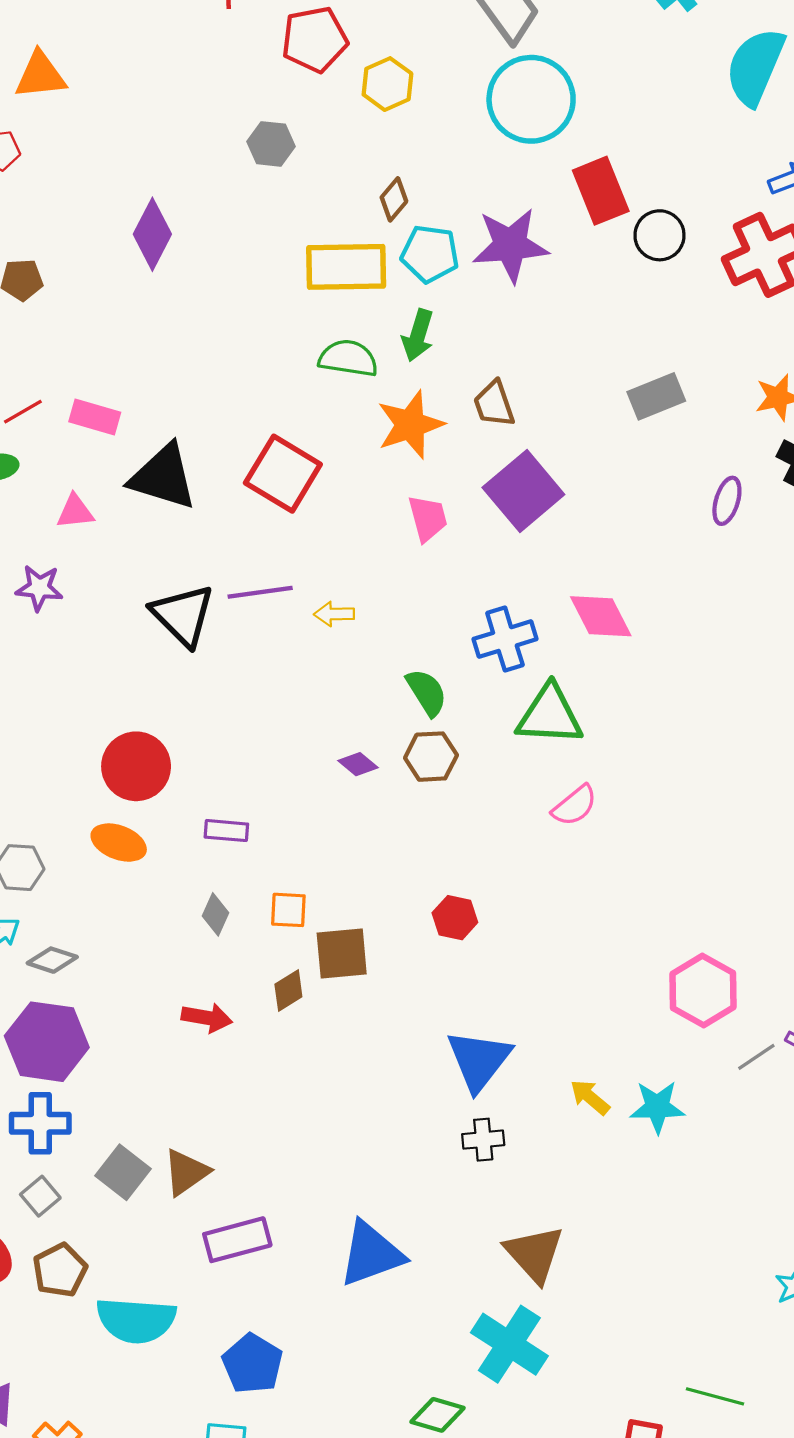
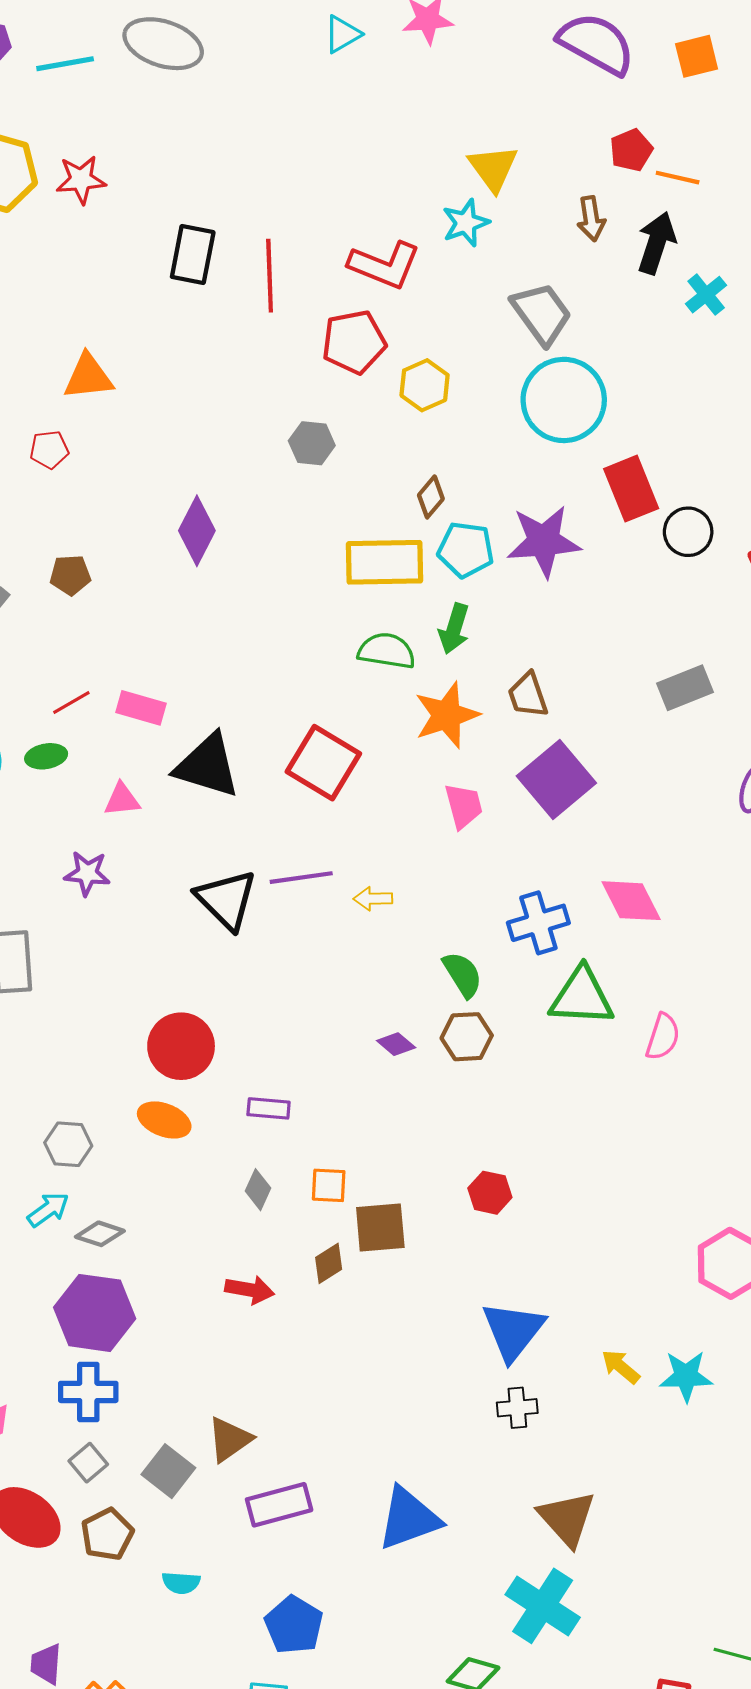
pink semicircle: (575, 806) -> (663, 1037), moved, turned -33
gray square: (123, 1172) -> (168, 1471), moved
cyan semicircle: (136, 1320) -> (181, 1583), size x0.5

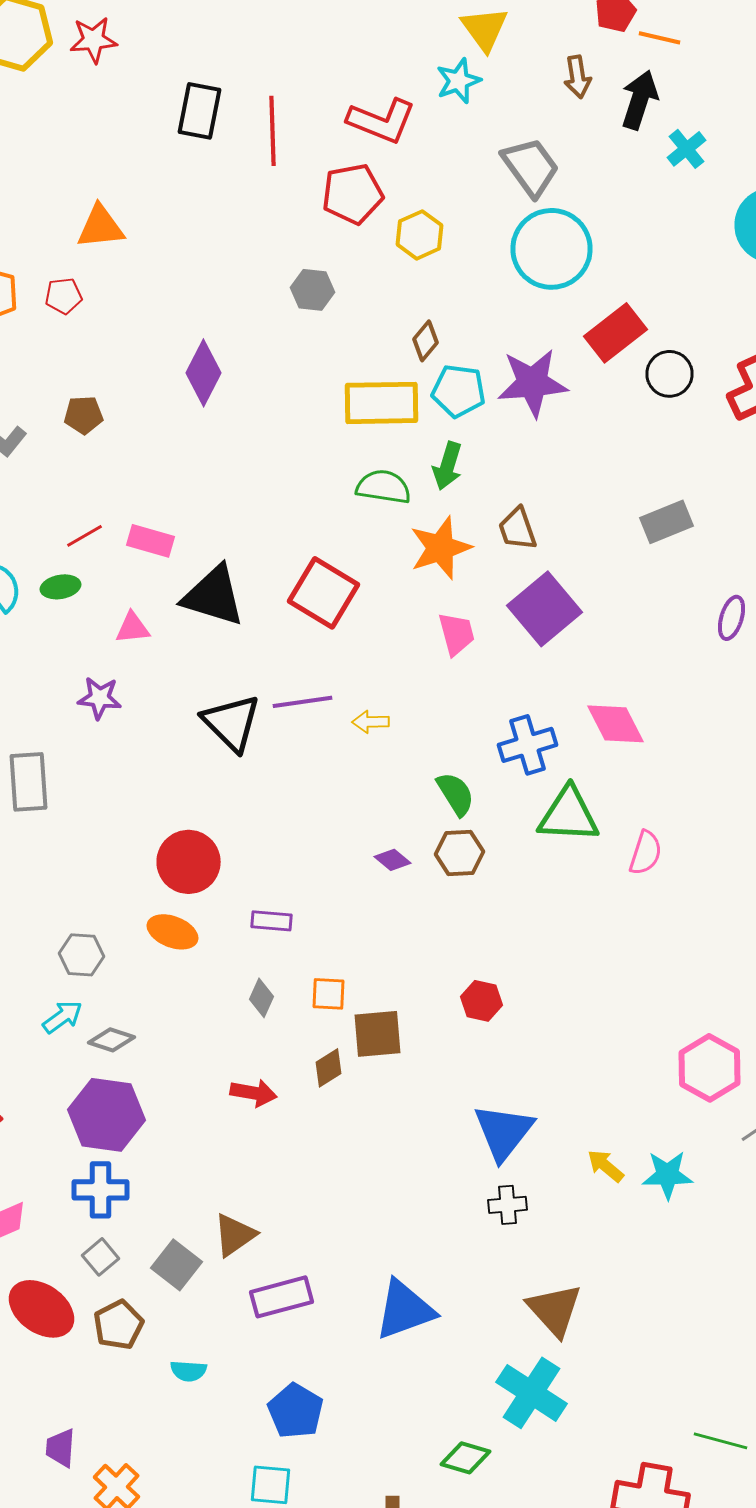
red rectangle: (631, 489) -> (616, 333), turned 74

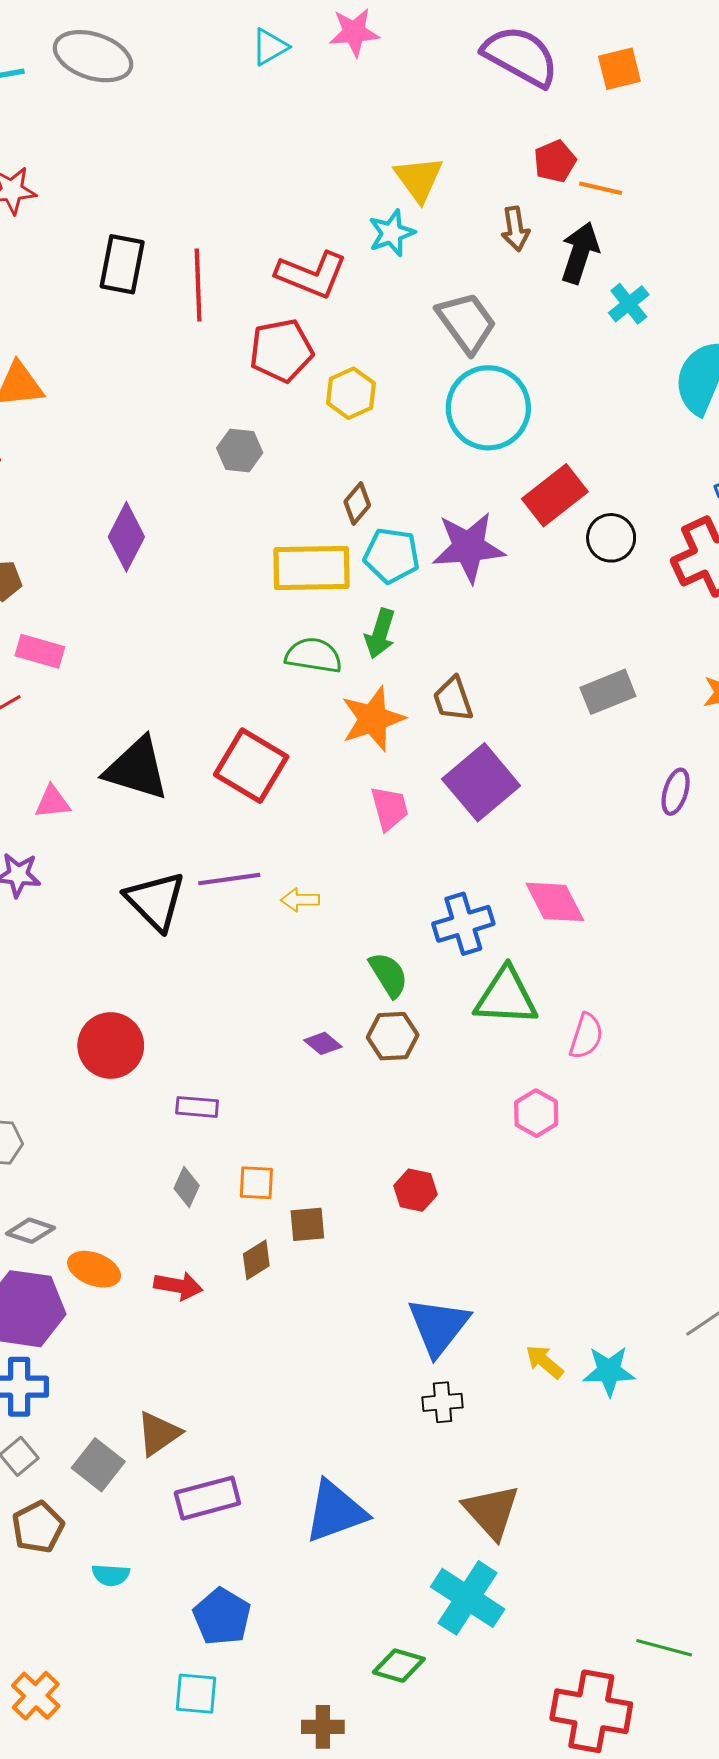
pink rectangle: (150, 541) -> (40, 651), moved
orange ellipse: (172, 932) -> (94, 1269), moved
brown square: (378, 1034) -> (307, 1224), size x0.7
pink hexagon: (710, 1068) -> (536, 1113), moved, size x0.7

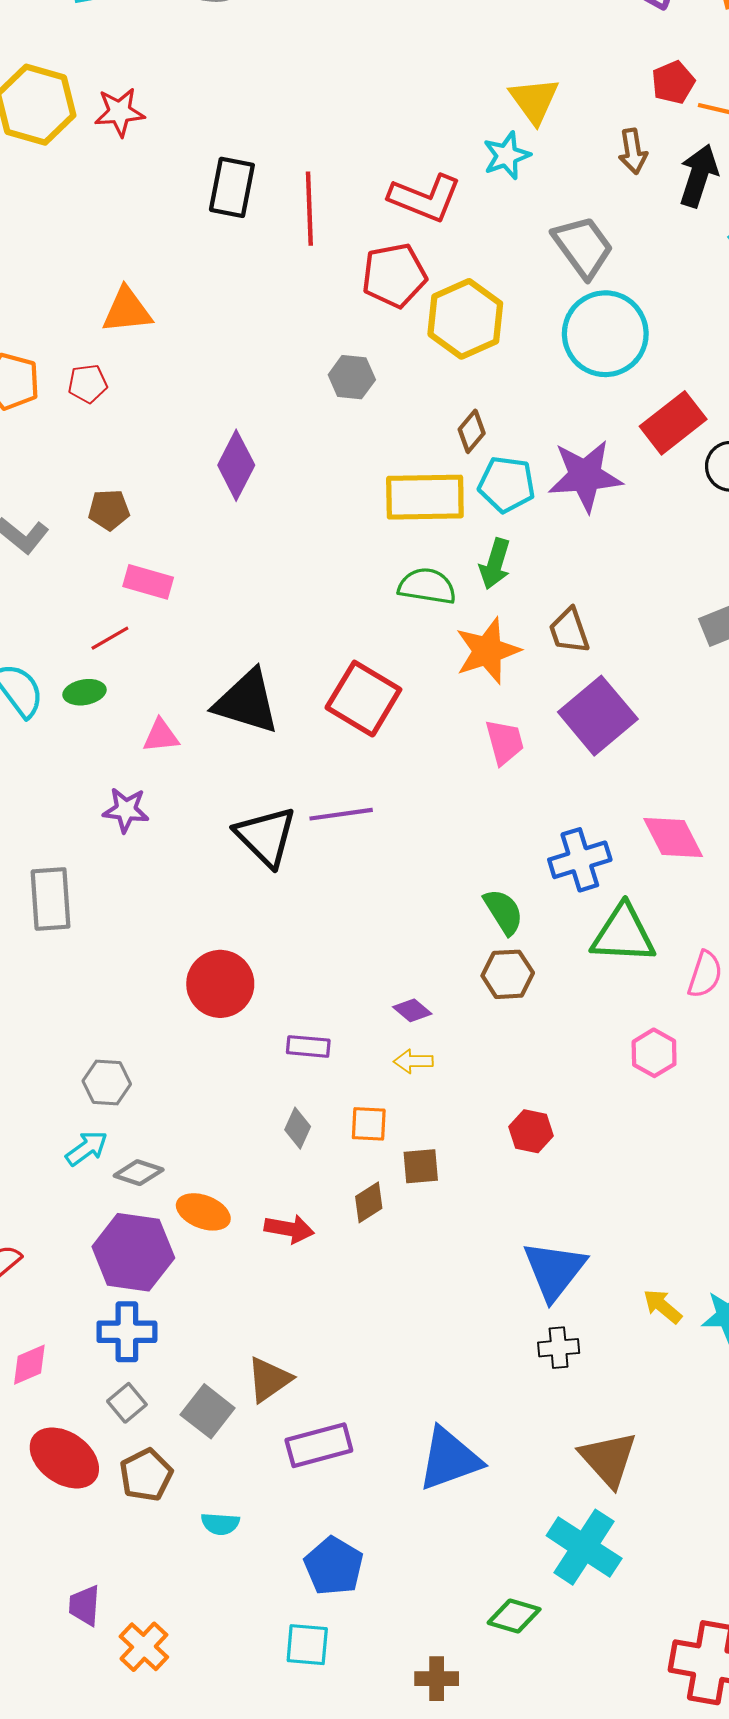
yellow hexagon: (351, 393) -> (465, 319), size x1.5
yellow arrow: (300, 900) -> (413, 1061), moved
purple diamond: (323, 1043) -> (412, 1010), moved

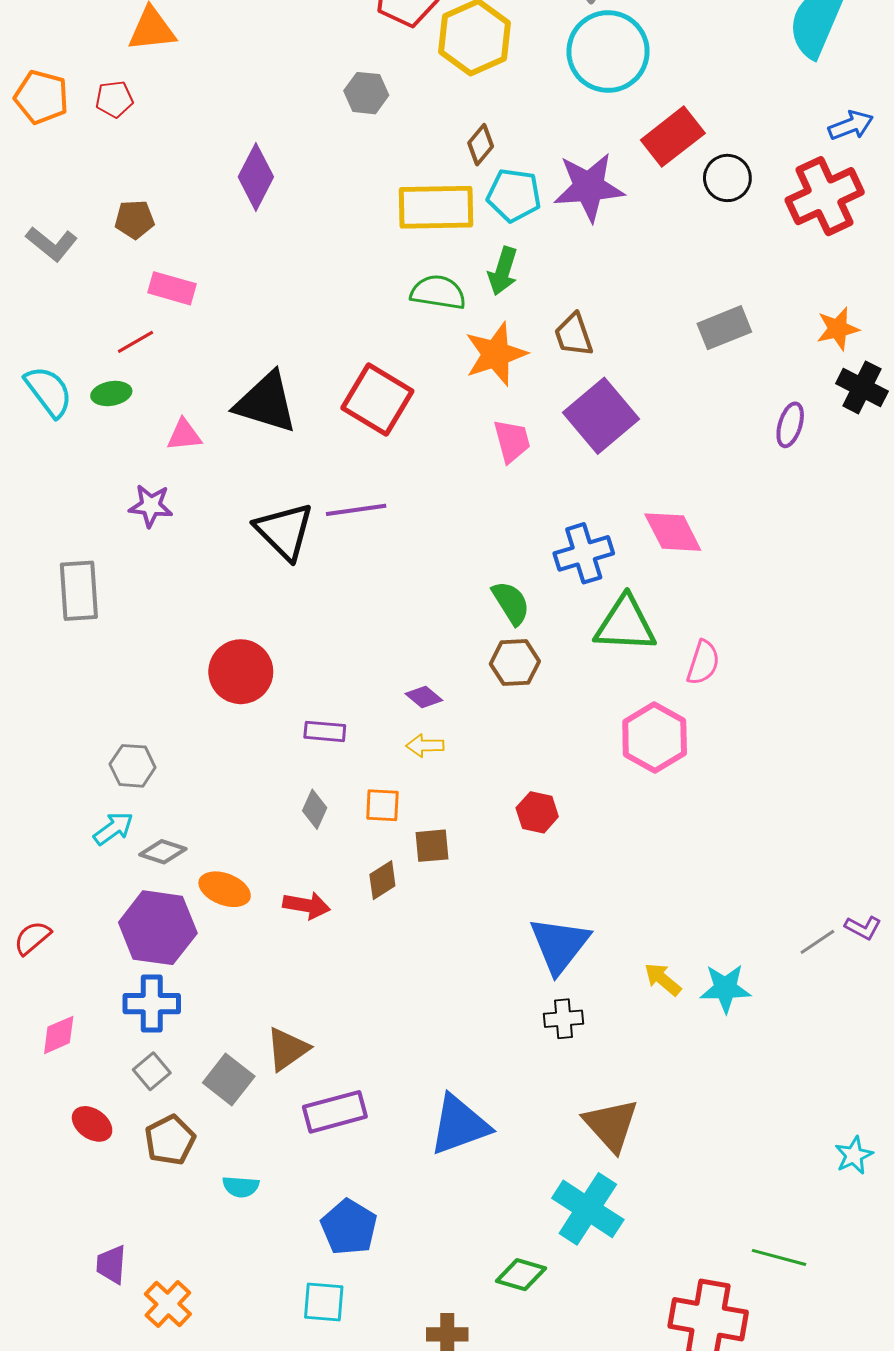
pink hexagon: (654, 1053) -> (655, 737), size x1.5
red ellipse: (64, 1458) -> (92, 1124), size x0.6

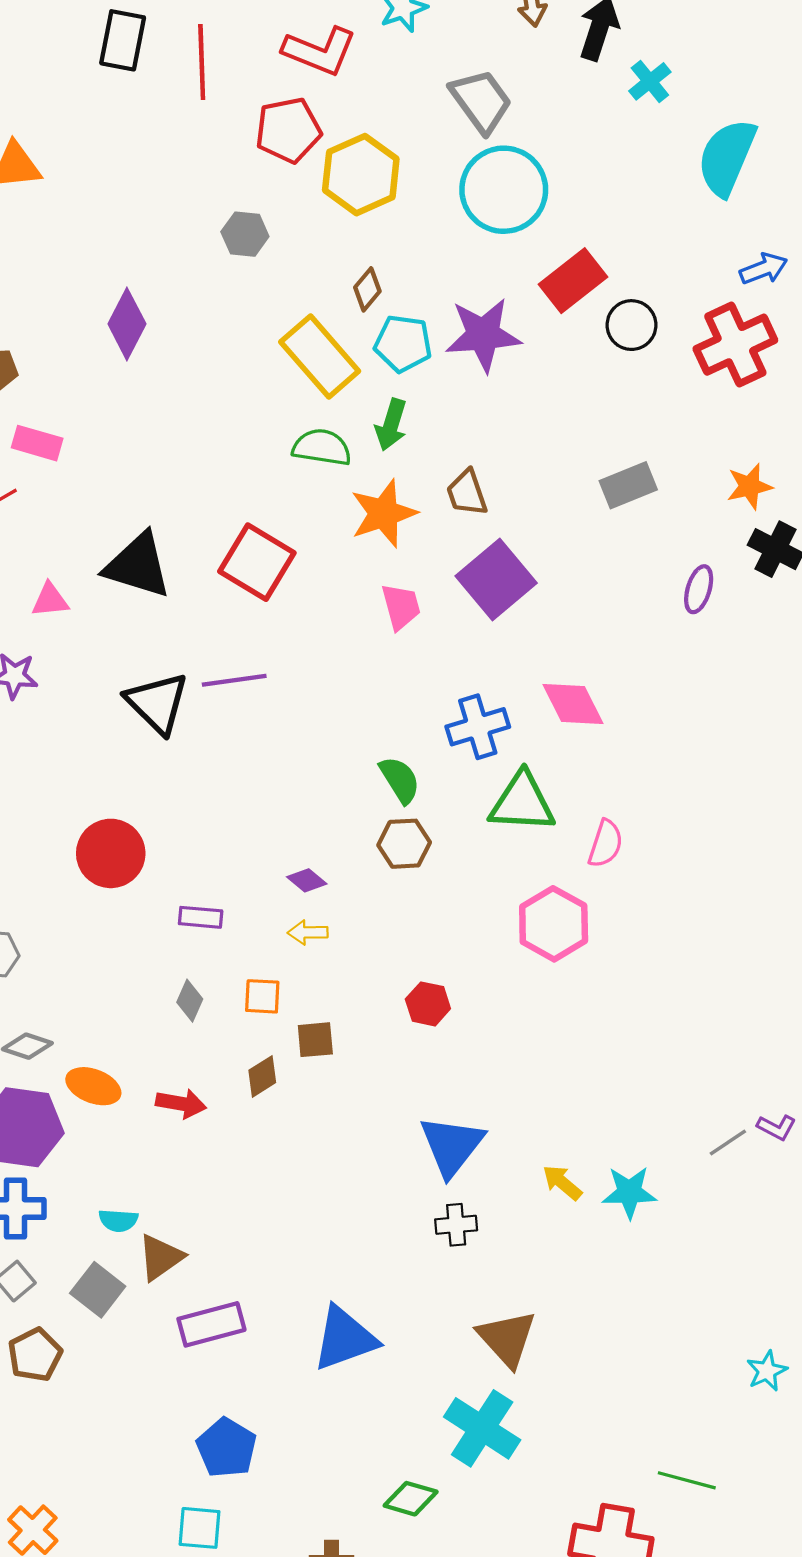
yellow rectangle: (436, 207) -> (320, 356), turned 50
cyan semicircle: (241, 1187) -> (118, 1220), moved

